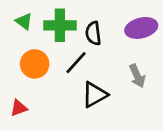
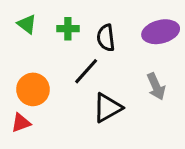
green cross: (60, 25) -> (68, 29), size x0.6
orange circle: (35, 64) -> (33, 89), moved

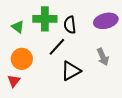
green triangle: (27, 24) -> (18, 27), moved
green cross: (68, 29) -> (45, 19), size x1.6
red triangle: (21, 123) -> (14, 81), turned -32

